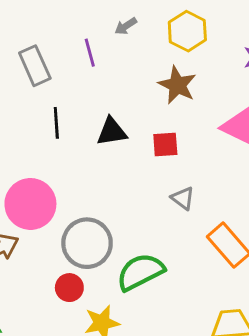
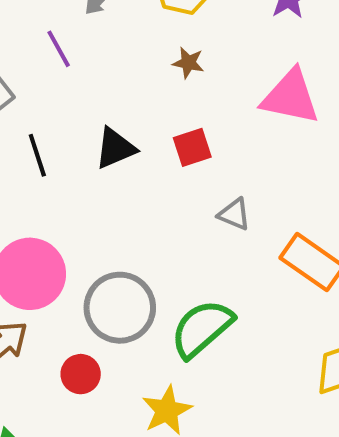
brown star: (177, 85) -> (188, 63), size x0.6
red circle: (69, 288) -> (81, 374), moved

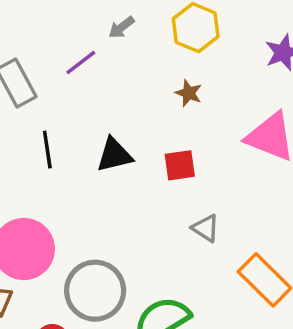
purple line: (59, 49) -> (81, 62), turned 72

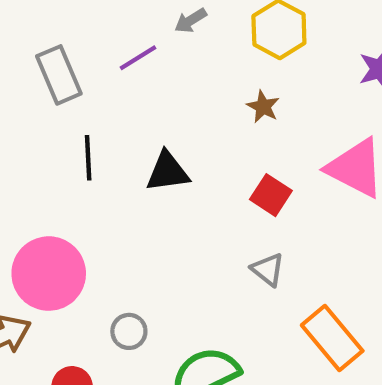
red square: (180, 165) -> (271, 195), moved, turned 36
gray circle: (95, 291) -> (129, 331), size x0.5

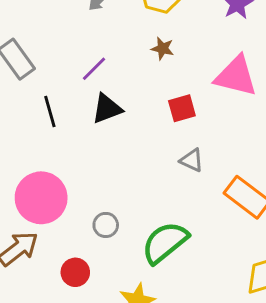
purple line: (138, 58) -> (94, 69), moved
red square: (271, 195) -> (182, 108), turned -36

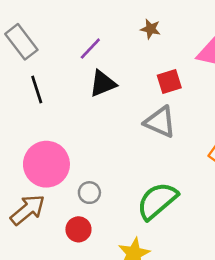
black line: (50, 112) -> (37, 90), moved
gray triangle: (192, 160) -> (160, 122), moved, size x1.5
gray circle: (106, 225) -> (89, 193), moved

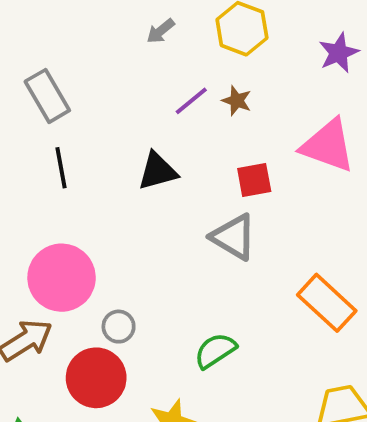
purple line: (90, 49) -> (191, 101), moved
green semicircle: (157, 201) -> (215, 351), size x0.7
red circle: (78, 229) -> (96, 378), size x1.6

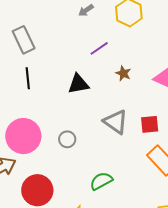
brown star: (237, 101) -> (123, 73), moved
red square: (254, 180) -> (150, 124), moved
gray circle: (119, 327) -> (67, 139), moved

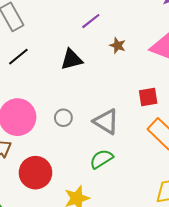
black line: (28, 78) -> (18, 57), turned 60
gray triangle: (116, 122) -> (106, 121), moved

